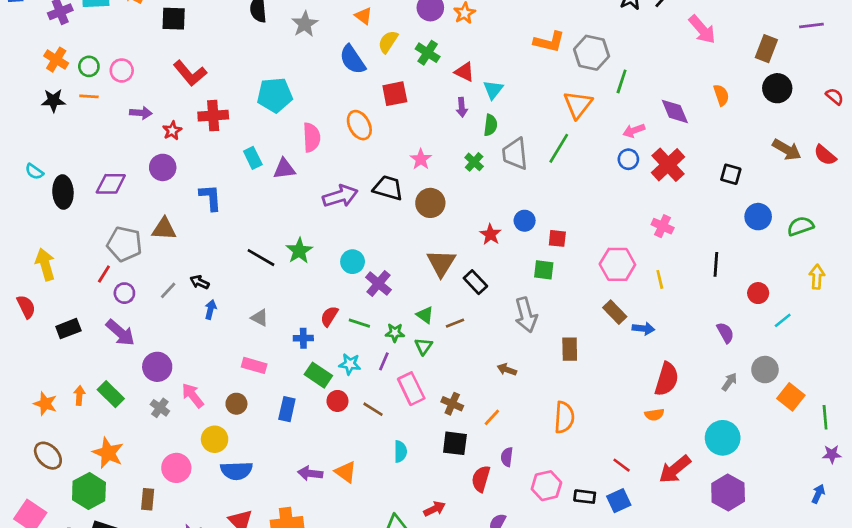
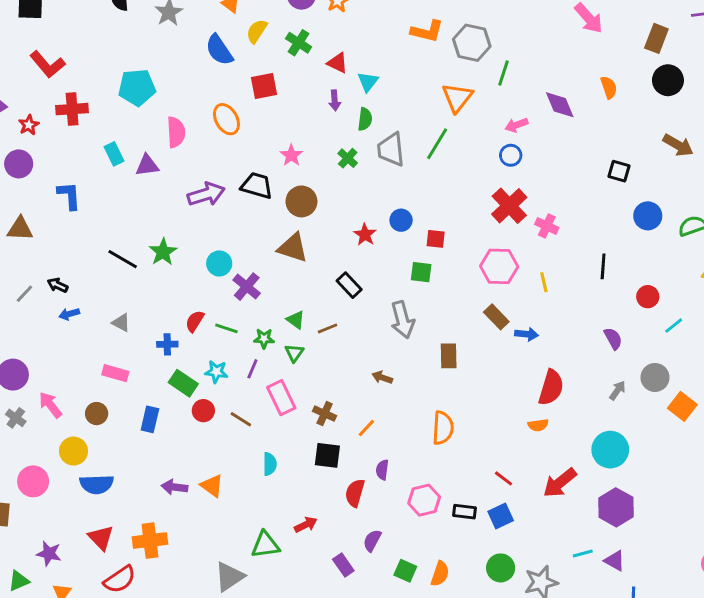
red cross: (668, 165) -> (509, 206), moved
brown triangle: (441, 263) -> (293, 248), moved, turned -44
blue arrow: (210, 309) -> (69, 314), turned -120

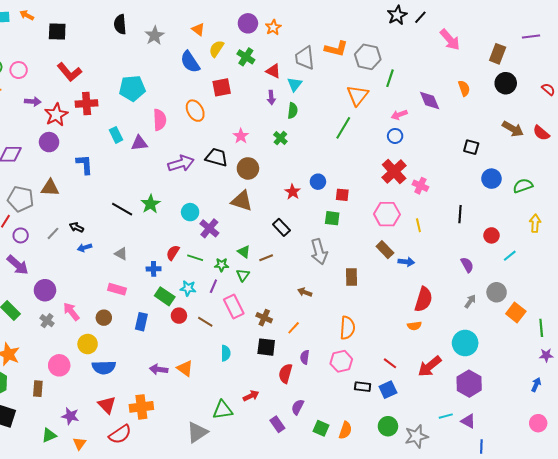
red star: (29, 125) -> (56, 115), size x1.6
gray trapezoid: (391, 149) -> (305, 58), moved
pink hexagon: (424, 500) -> (341, 361), moved

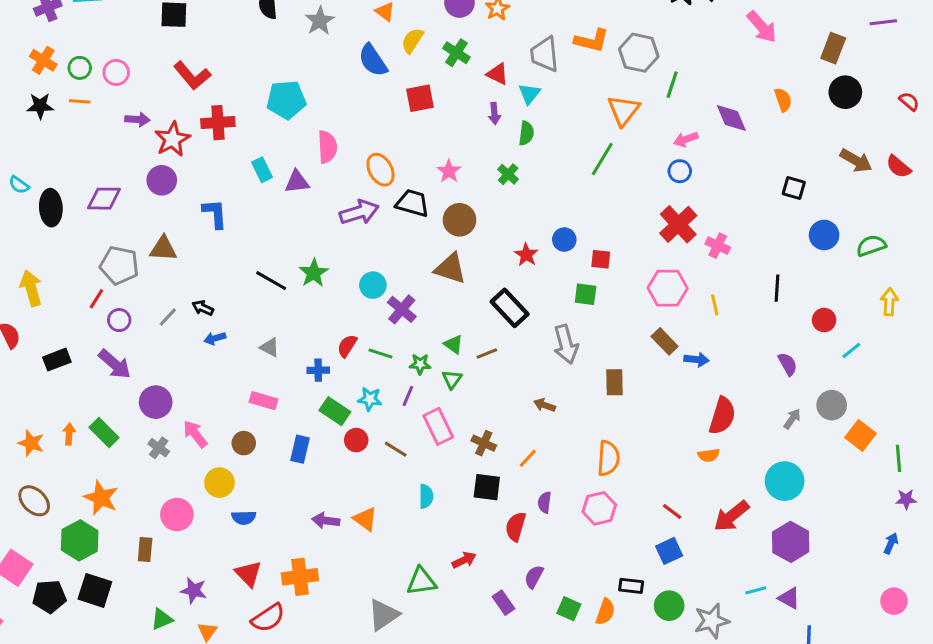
orange ellipse: (195, 111) -> (380, 170), moved
black rectangle: (281, 227) -> (510, 308), size x1.4
blue semicircle: (104, 367) -> (244, 518), size x0.7
black rectangle: (363, 387) -> (631, 586), moved

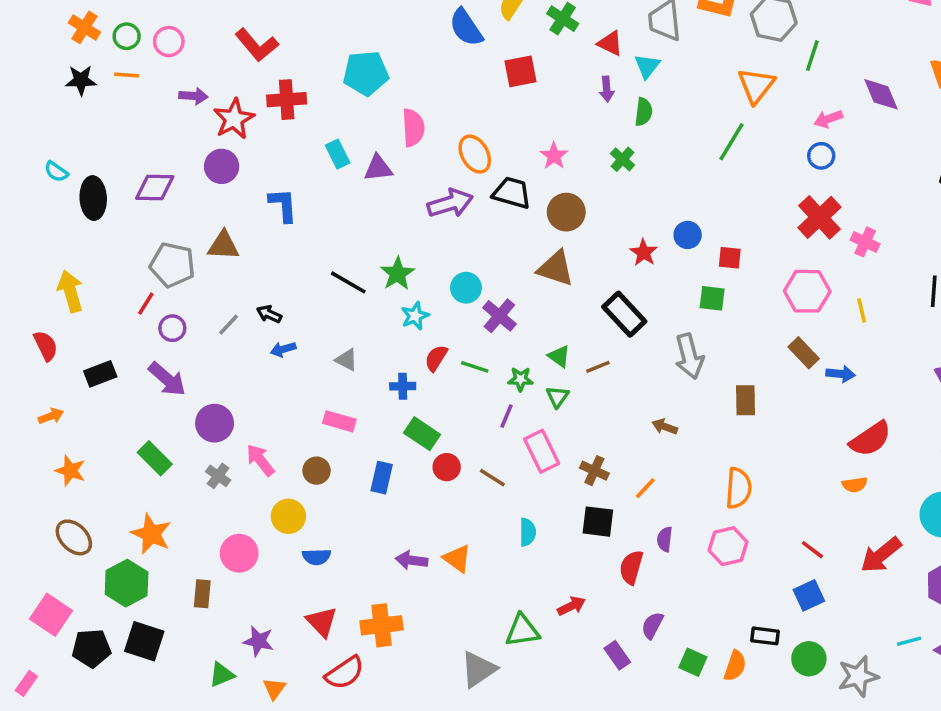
cyan star: (370, 399) -> (415, 316), moved, turned -30
red semicircle: (722, 416) -> (870, 439), turned 39
orange arrow: (69, 434) -> (51, 416), moved, turned 65

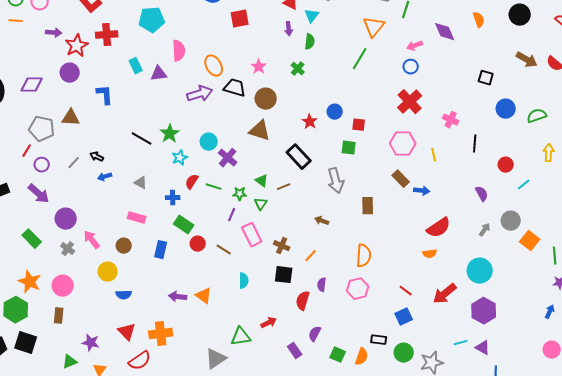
pink cross: (865, 242) -> (451, 120), moved
pink circle: (239, 553) -> (63, 286), moved

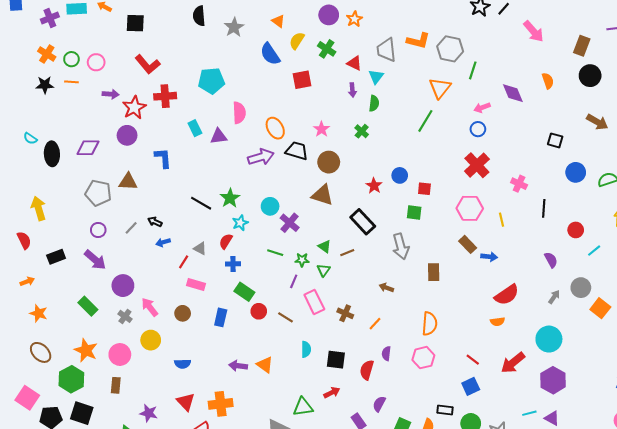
red line: (27, 151) -> (184, 262), moved
red semicircle: (192, 182) -> (226, 241), moved
yellow circle: (108, 272) -> (151, 340), moved
black square: (284, 275) -> (336, 360), moved

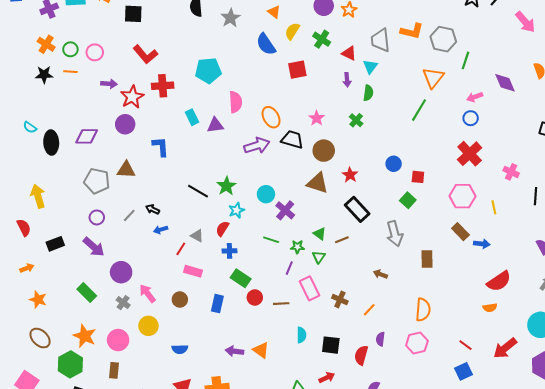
red star: (374, 186) -> (350, 175), moved
green square: (414, 212) -> (408, 200), turned 35
brown line: (285, 317) -> (281, 304), turned -35

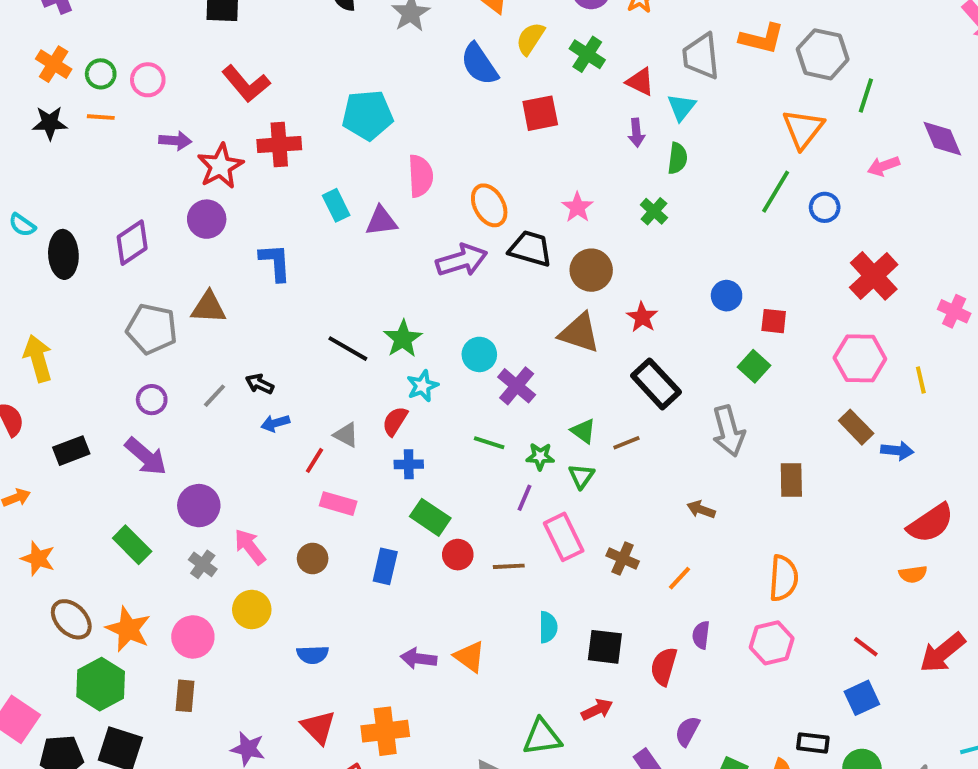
blue circle: (471, 118) -> (825, 207), moved
purple diamond: (87, 136) -> (132, 243), turned -35
brown ellipse: (40, 338) -> (71, 619), moved

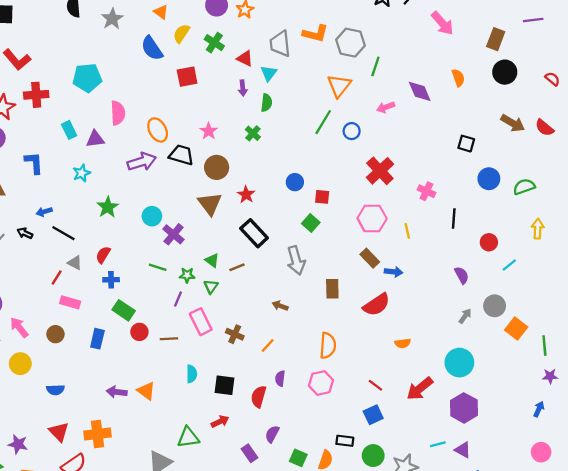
brown triangle: (579, 333) -> (210, 204), turned 35
black line: (348, 349) -> (63, 233), moved
cyan star: (422, 386) -> (82, 173), moved
blue arrow: (275, 423) -> (44, 212), moved
red semicircle: (931, 523) -> (377, 305), moved

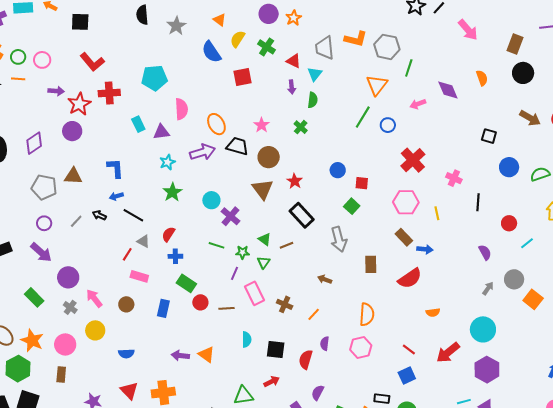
blue L-shape: (34, 163) -> (115, 168), moved
cyan star: (82, 173) -> (167, 162), moved

